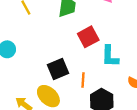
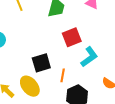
cyan L-shape: (110, 56) -> (89, 57), turned -135

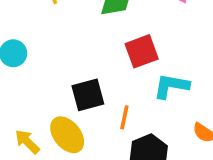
cyan L-shape: (89, 57) -> (171, 86), turned -135

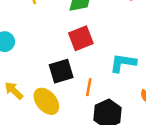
red square: (142, 51) -> (81, 38), moved
yellow arrow: (27, 142) -> (14, 91), moved

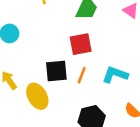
orange line: (89, 87) -> (82, 75), moved

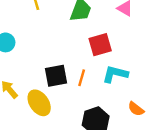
red square: (81, 44) -> (100, 45), moved

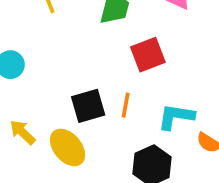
cyan L-shape: (115, 74) -> (176, 117), moved

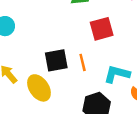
orange line: (126, 105) -> (83, 62), turned -30

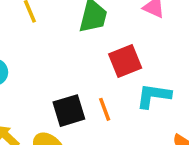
cyan L-shape: (117, 74) -> (154, 96), moved

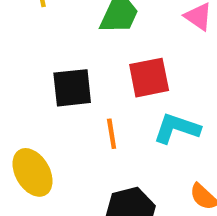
black square: (69, 111) -> (72, 88), moved

